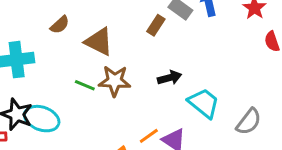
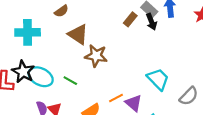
brown triangle: (99, 42) -> (78, 34), moved
black arrow: (170, 78) -> (151, 22), moved, turned 77
green line: (85, 85) -> (70, 81), moved

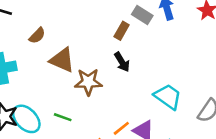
black arrow: (151, 22) -> (122, 62), moved
cyan ellipse: (41, 77) -> (26, 119), turned 30

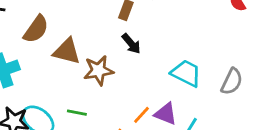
brown semicircle: (37, 36) -> (36, 29), size x1.5

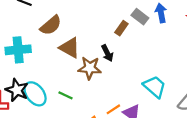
black arrow: (131, 44) -> (107, 53), moved

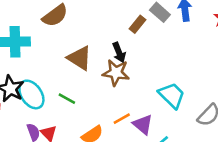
brown triangle: (70, 48) -> (80, 58), moved
brown star: (90, 68) -> (116, 73), moved

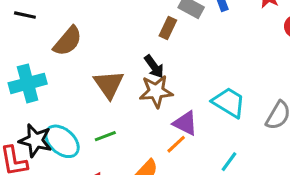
brown triangle: (80, 58) -> (109, 84), turned 36
green line: (67, 99) -> (105, 136), turned -36
purple triangle: (143, 124) -> (185, 123), moved

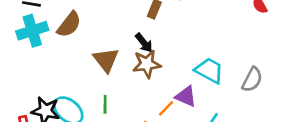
cyan cross: (28, 83) -> (32, 31), moved
purple triangle: (185, 123) -> (186, 96), moved
green line: (105, 136) -> (105, 104), turned -66

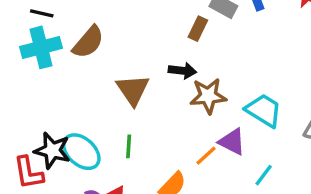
black arrow: (144, 43) -> (182, 71), turned -48
brown star: (147, 64) -> (208, 96), moved

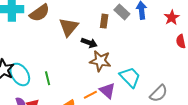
brown rectangle: (198, 29) -> (104, 21), turned -32
brown triangle: (133, 90) -> (69, 27), moved
green line: (129, 146) -> (48, 78), turned -32

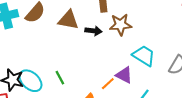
brown triangle: (69, 27) -> (68, 20), turned -45
brown star: (100, 61) -> (120, 25), moved

